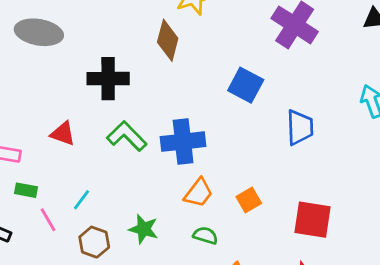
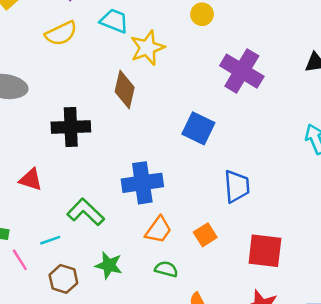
blue trapezoid: (300, 127) -> (237, 186), moved
green L-shape: (127, 136) -> (86, 212), moved
cyan line: (81, 200) -> (50, 240), turned 36

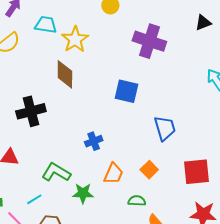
blue cross: (142, 183) -> (94, 141), size x0.6
green star: (109, 265) -> (83, 193), moved
green semicircle: (166, 269) -> (137, 201), moved

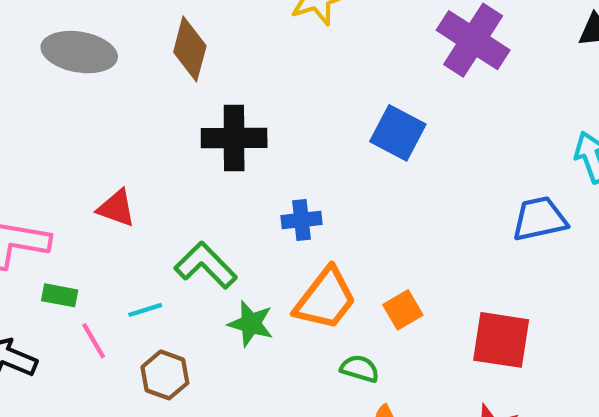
brown diamond: (65, 74) -> (190, 49), moved
black cross: (31, 111) -> (234, 138), moved
blue trapezoid: (165, 128) -> (539, 219), moved, turned -100
orange trapezoid: (113, 174) -> (325, 299), size x1.4

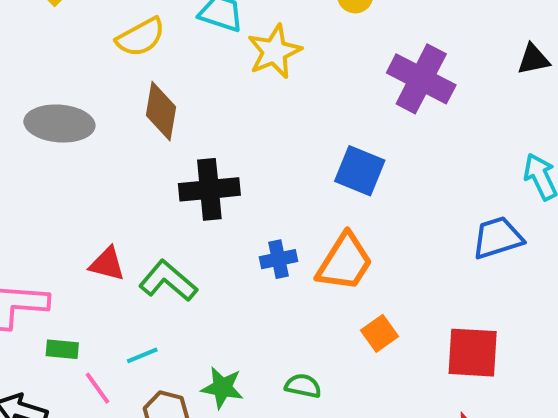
green L-shape: (206, 265) -> (168, 281), moved
orange trapezoid: (325, 299) -> (345, 262), moved
green star: (251, 324) -> (222, 388), moved
green semicircle: (360, 369) -> (303, 386), moved

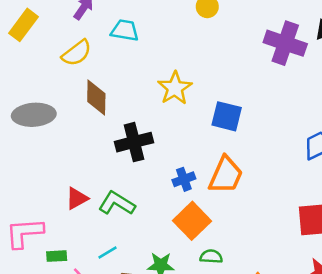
yellow star: (274, 51) -> (175, 88), moved
purple cross: (421, 79) -> (285, 43), moved
red triangle: (107, 264) -> (77, 198), turned -35
orange square: (379, 333) -> (192, 221), moved, size x1.6

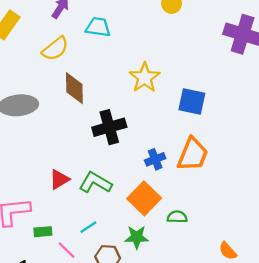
orange square: (192, 221) -> (144, 198), moved
green semicircle: (211, 256) -> (177, 217), moved

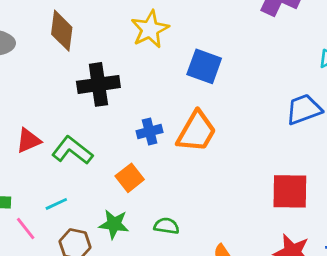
orange square: (144, 198) -> (130, 178), size x0.7
green semicircle: (177, 217) -> (167, 226), moved

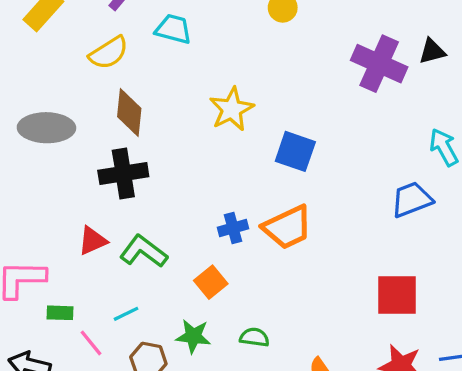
black cross: (98, 84) -> (123, 173), moved
orange trapezoid: (196, 132) -> (287, 227), turned 36

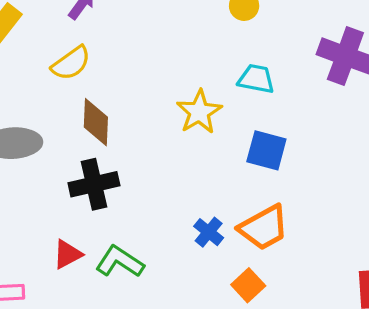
cyan trapezoid: (173, 29) -> (256, 79), moved
blue cross: (233, 228) -> (209, 232), turned -32
orange square: (211, 282) -> (248, 285), moved

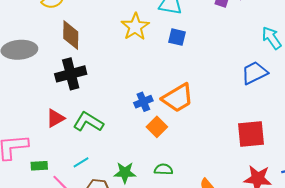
blue square: (266, 150) -> (177, 37), moved, size x0.7
blue cross: (209, 232) -> (143, 102), turned 30
orange square: (248, 285) -> (157, 127), moved

